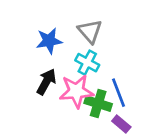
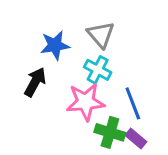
black arrow: (46, 82) -> (35, 82), moved
green cross: (98, 103) -> (110, 132), moved

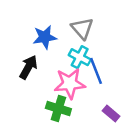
blue line: (133, 103) -> (96, 71), moved
green cross: (110, 132) -> (58, 108), moved

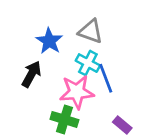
gray triangle: (82, 28) -> (91, 31), turned -30
blue star: (45, 37) -> (49, 41), turned -30

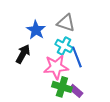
green cross: (64, 119) -> (62, 87), moved
purple rectangle: (122, 125) -> (76, 91), moved

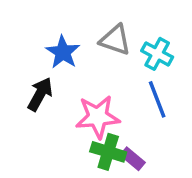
cyan cross: (64, 46) -> (157, 54), moved
blue line: (77, 57) -> (157, 99), moved

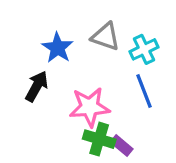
cyan cross: (157, 54) -> (144, 49), turned 36

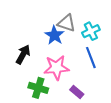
blue star: (58, 48) -> (54, 35), moved
green cross: (99, 139) -> (38, 88), moved

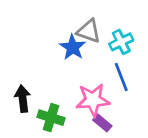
black arrow: (23, 54) -> (23, 99), moved, turned -36
pink star: (56, 68) -> (93, 100), moved

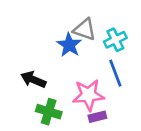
black arrow: (23, 99) -> (33, 80), moved, turned -60
purple rectangle: (102, 123) -> (97, 117), turned -54

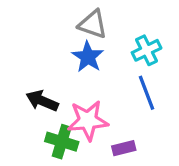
gray triangle: (85, 29) -> (93, 24), moved
pink star: (88, 95) -> (88, 120), moved

